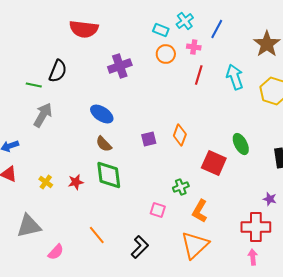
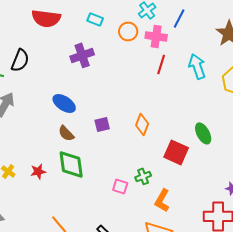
cyan rectangle: (161, 30) -> (95, 19), moved
pink cross: (194, 47) -> (156, 36), size x1.5
orange circle: (166, 54) -> (128, 31), moved
purple square: (149, 139) -> (102, 124), moved
pink square: (158, 210) -> (120, 186), moved

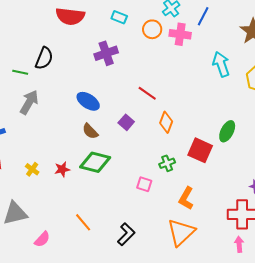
red line: (161, 64) -> (147, 93), moved, turned -72
purple square: (102, 124) -> (126, 122), turned -35
green ellipse: (203, 133) -> (227, 131), turned 55
green diamond: (71, 164) -> (95, 162), turned -68
green cross: (143, 176) -> (167, 163), moved

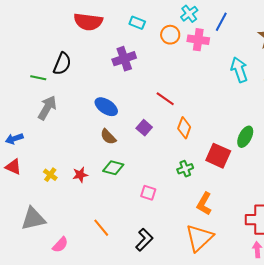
green diamond: (95, 162) -> (113, 168), size x0.7
pink square: (144, 184) -> (148, 193), moved

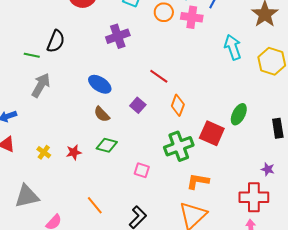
green cross: (185, 169) -> (179, 146), size x1.8
orange L-shape: (204, 204) -> (198, 181), turned 70

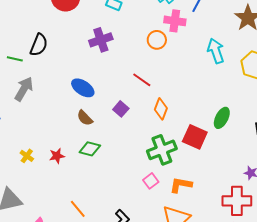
orange circle: (164, 12) -> (157, 40), moved
pink square: (142, 170) -> (151, 181), moved, turned 35

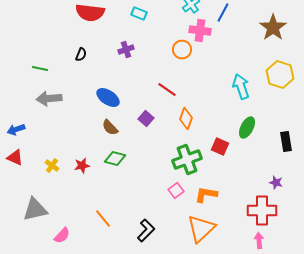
purple cross: (101, 40) -> (126, 50), size x0.7
black semicircle: (39, 45) -> (81, 54), moved, size x0.6
cyan arrow: (216, 51) -> (241, 86), moved
gray arrow: (24, 89) -> (49, 98), turned -125
red square: (195, 137) -> (220, 146), size x0.7

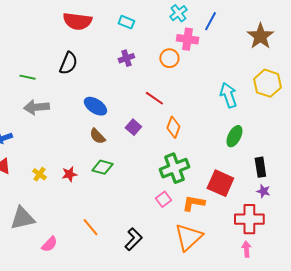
purple cross: (126, 50) -> (126, 58), moved
black semicircle: (81, 54) -> (68, 63), size x1.6
black rectangle: (286, 142) -> (260, 167), moved
red square: (220, 146) -> (220, 183), moved, size x1.5

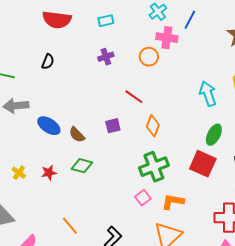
cyan rectangle: (126, 22) -> (106, 21), turned -35
black semicircle: (68, 63) -> (48, 62), size x0.7
blue ellipse: (95, 106) -> (49, 126), moved
purple square: (133, 127) -> (113, 126), turned 35
red square: (220, 183) -> (203, 164), moved

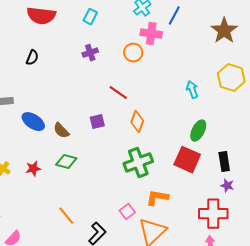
cyan rectangle: (106, 21) -> (90, 17), turned -49
cyan arrow: (208, 94) -> (192, 90), size x0.7
pink square: (143, 198) -> (127, 212), moved
orange line: (70, 226) -> (66, 216), moved

